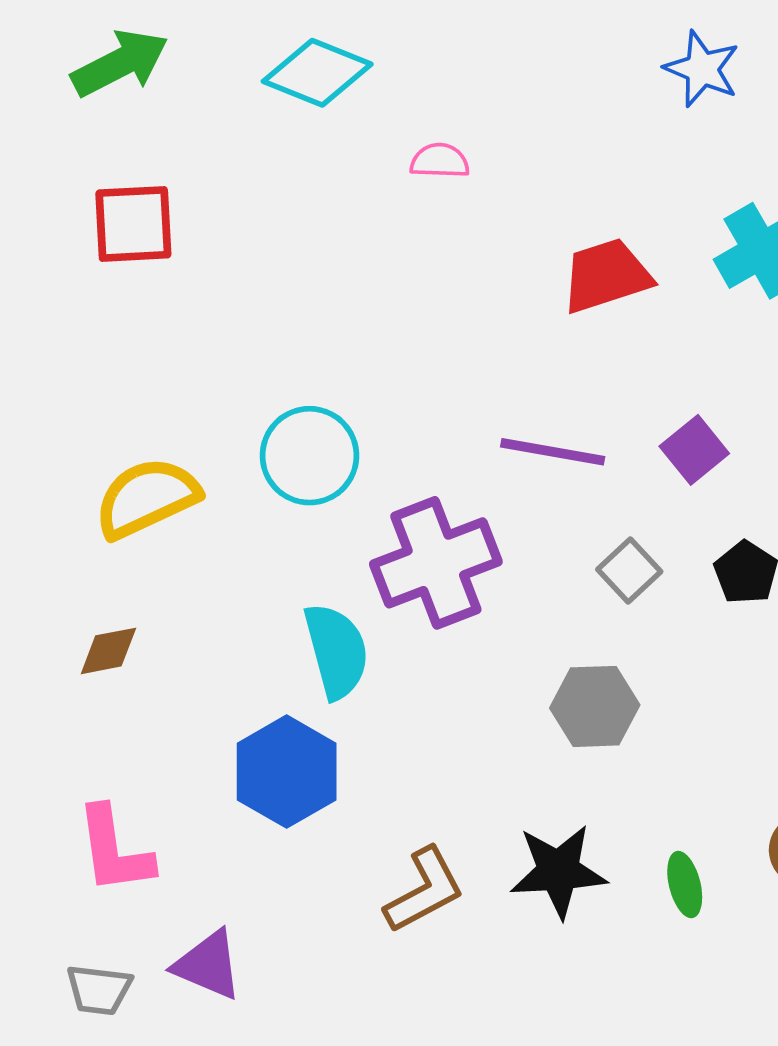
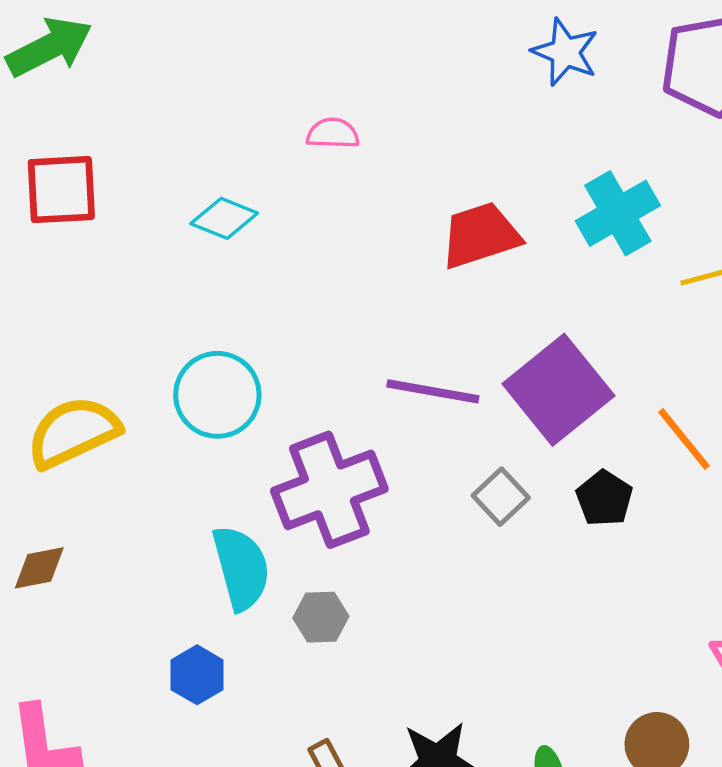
cyan diamond: (317, 73) -> (224, 218), moved, size x0.7
purple square: (694, 450) -> (558, 390), size x1.8
gray hexagon: (595, 706) -> (321, 617), moved, size x0.7
blue hexagon: (287, 772) -> (197, 675), size x0.6

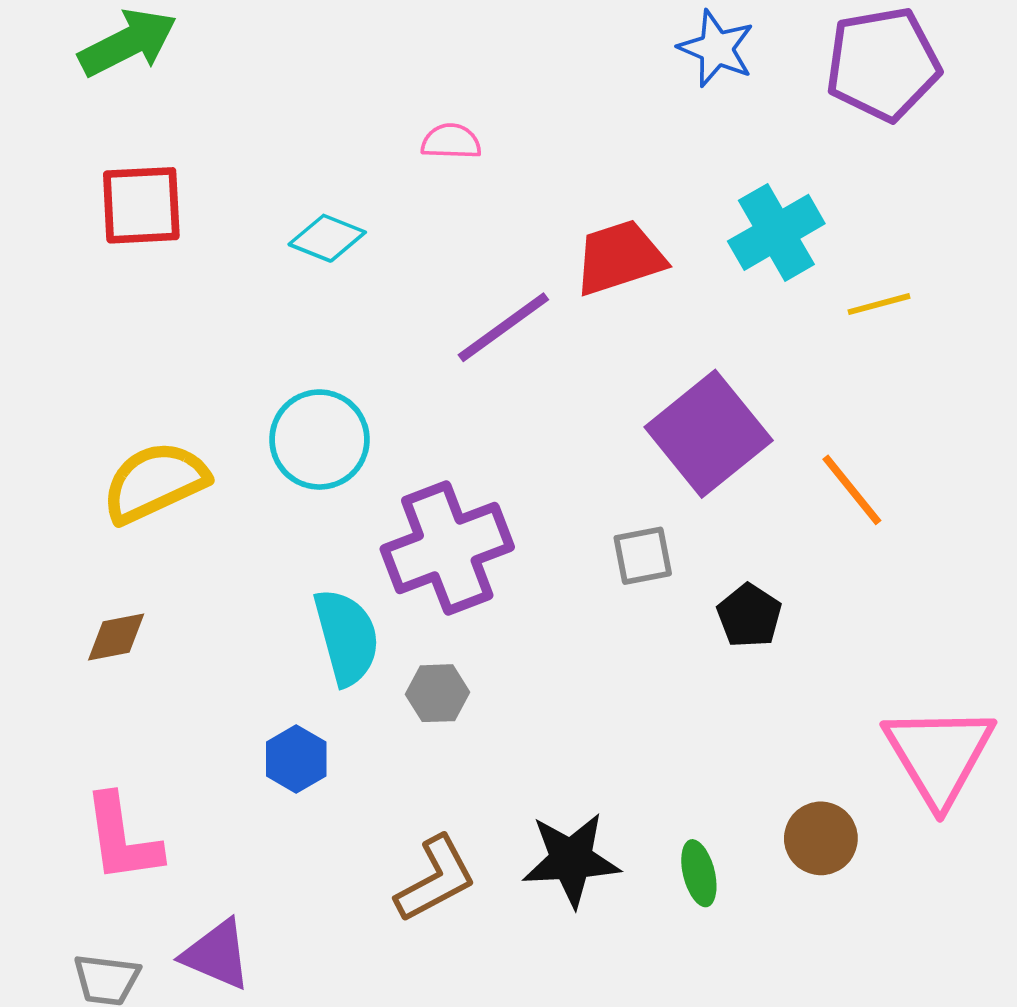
purple line: (433, 391) -> (503, 327), moved, turned -46
gray square: (501, 497) -> (643, 556), turned 32
black pentagon: (604, 498) -> (749, 616), moved

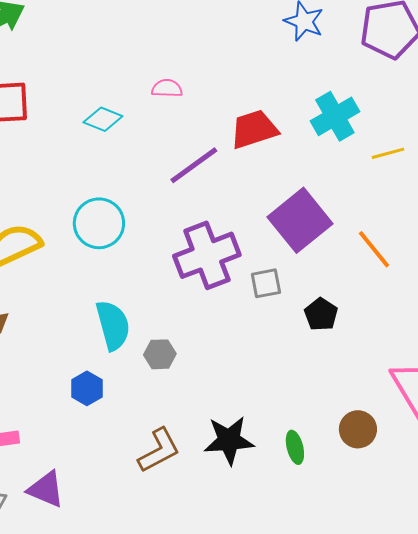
pink semicircle: (451, 141) -> (167, 88), moved
purple cross: (447, 548) -> (207, 255), moved

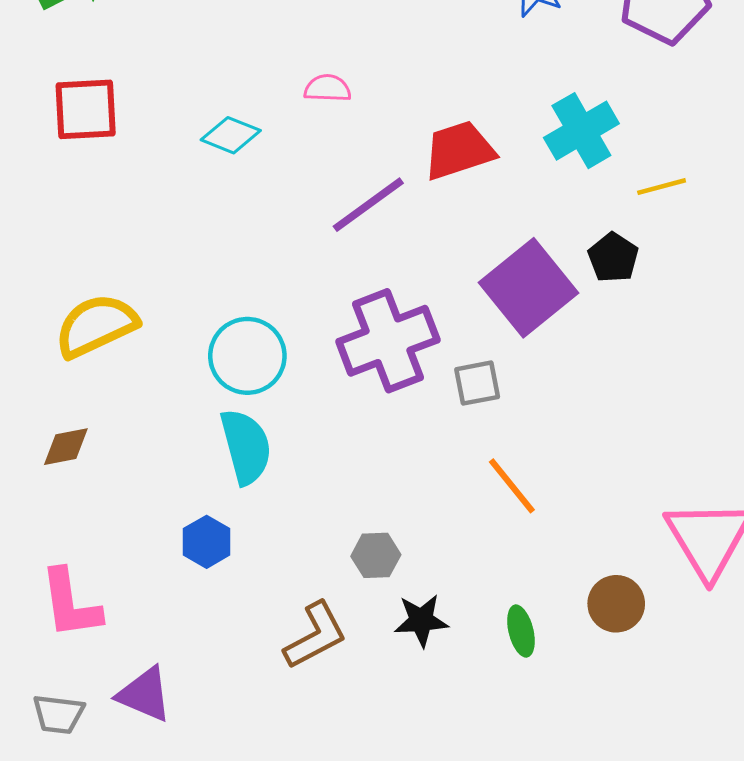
cyan circle: (99, 223) -> (247, 356), moved
orange line: (374, 249) -> (512, 486), moved
black pentagon: (321, 314) -> (613, 258), moved
gray hexagon: (160, 354) -> (376, 555), moved
black star: (229, 440) -> (421, 620), size x0.7

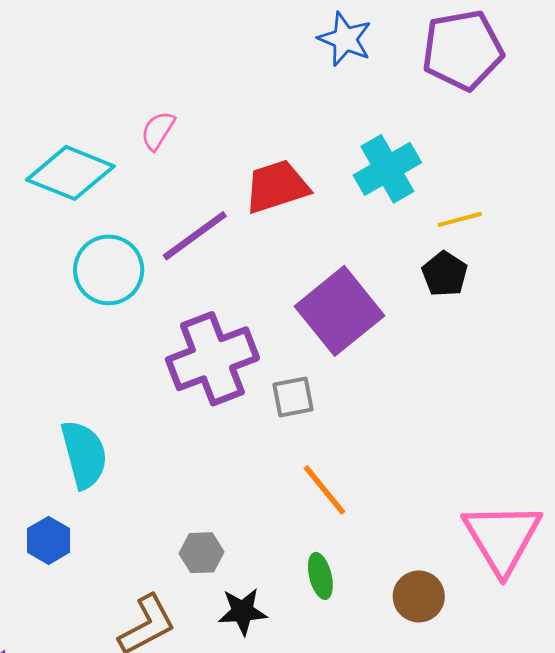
pink semicircle: (327, 88) -> (158, 131), turned -60
cyan diamond: (231, 135) -> (70, 173), size x1.6
black pentagon: (613, 258) -> (445, 274), moved
cyan circle: (247, 356) -> (109, 270), moved
green ellipse: (521, 631) -> (320, 576), moved

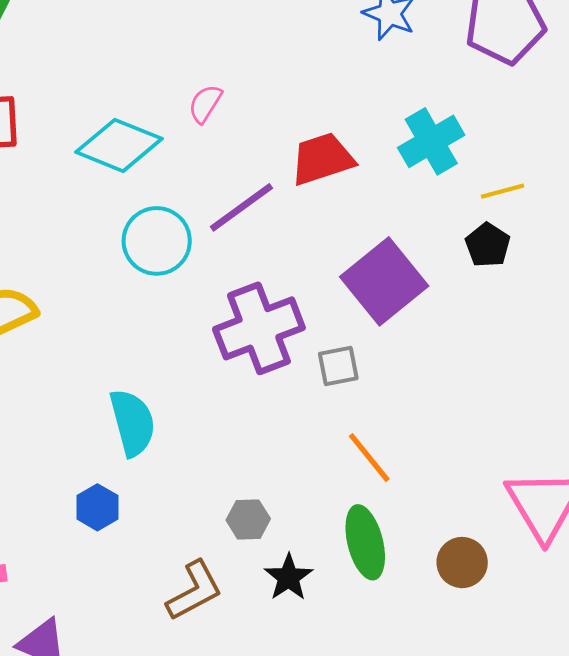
green ellipse: (320, 576) -> (365, 542), size x1.6
black star: (243, 611) -> (289, 577), turned -30

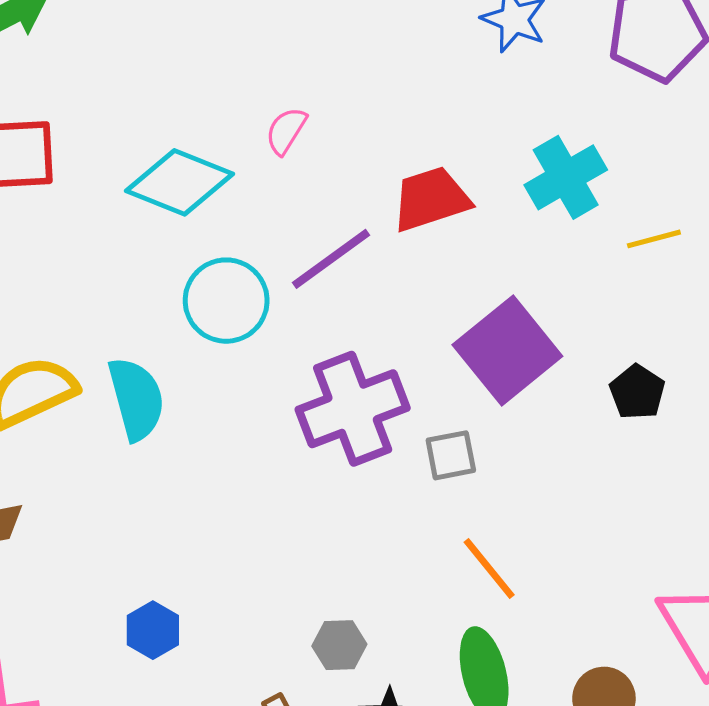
black pentagon: (488, 245) -> (637, 392), moved
cyan semicircle: (132, 423) -> (136, 399), moved

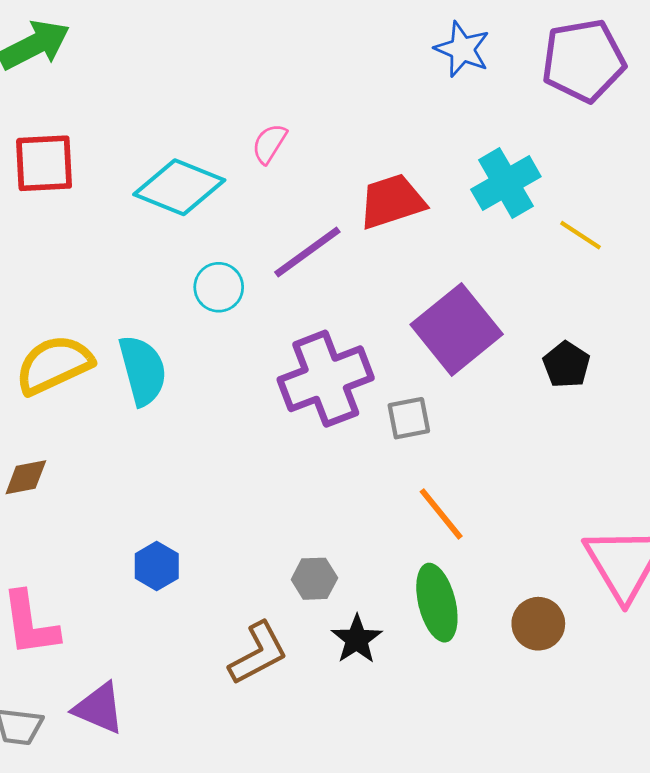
yellow line: (654, 239) -> (581, 235), turned 48
cyan circle: (226, 301) -> (219, 287), size x0.7

